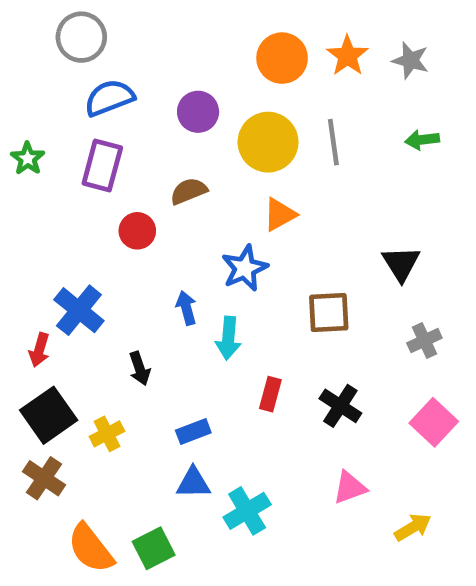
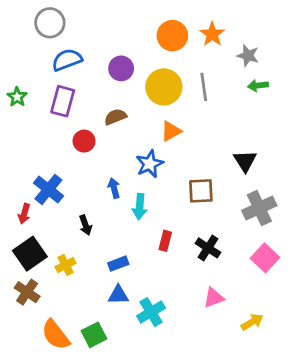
gray star: (410, 60) -> (248, 56), moved
gray cross: (424, 341) -> (259, 208), size x1.6

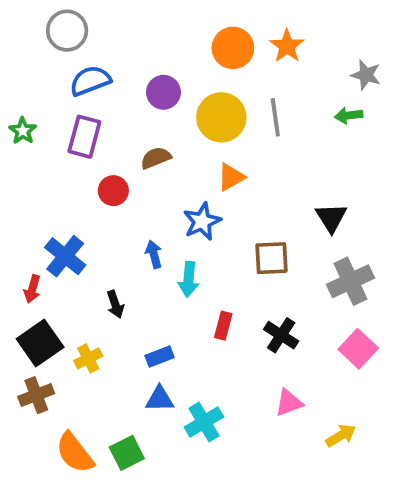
gray star: (248, 56) -> (366, 75), moved
brown cross: (27, 292) -> (36, 395), turned 35

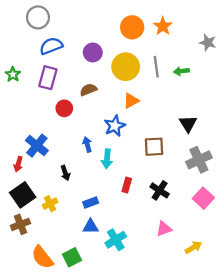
green arrow: (349, 115) -> (181, 71), moved

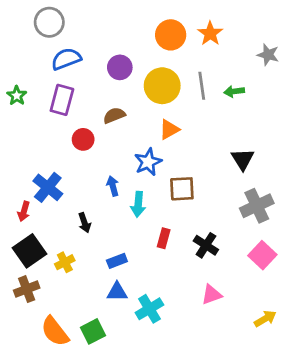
brown square: (154, 147) -> (182, 189), moved
yellow arrow: (193, 247) -> (265, 319), moved

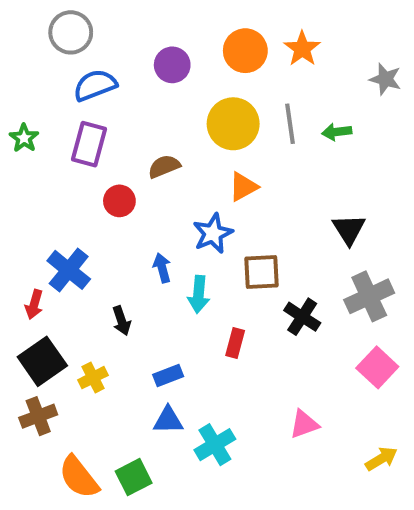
purple circle: (120, 67) -> (172, 65), moved
black cross: (206, 245) -> (302, 317), moved

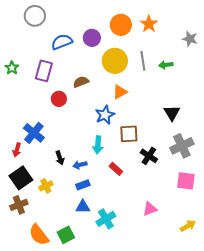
purple circle: (172, 65) -> (92, 38), moved
blue semicircle: (95, 85) -> (62, 42), moved
blue arrow: (162, 268) -> (80, 165), moved, turned -88
red rectangle: (235, 343) -> (116, 169), turned -64
pink square: (377, 367) -> (186, 181), turned -36

